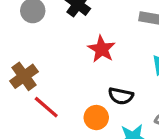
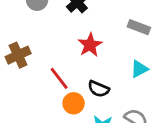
red line: (46, 107) -> (59, 78), moved

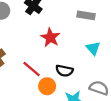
cyan triangle: (139, 69) -> (93, 48), turned -32

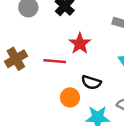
red line: (32, 69) -> (55, 61), moved, turned -42

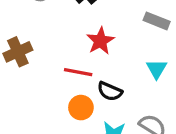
red line: (55, 61) -> (78, 72), moved

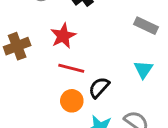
red star: (100, 41) -> (63, 36), moved
black semicircle: (110, 91) -> (99, 88), turned 105

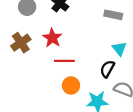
brown cross: (17, 46) -> (21, 43), moved
black semicircle: (99, 88) -> (107, 69), moved

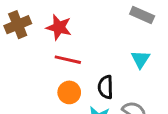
red star: (52, 38) -> (59, 27), turned -30
black semicircle: (107, 69) -> (106, 87), moved, turned -42

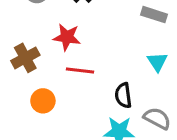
brown cross: (18, 25) -> (25, 58), moved
orange circle: (69, 92) -> (43, 101), moved

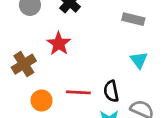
red star: (67, 37) -> (59, 44), turned 30
red line: (80, 71) -> (78, 92), moved

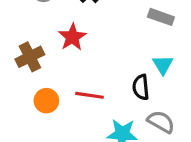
black semicircle: (111, 91) -> (141, 87), moved

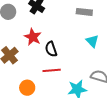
black semicircle: (141, 87) -> (51, 49), moved
orange circle: (46, 101) -> (27, 88), moved

